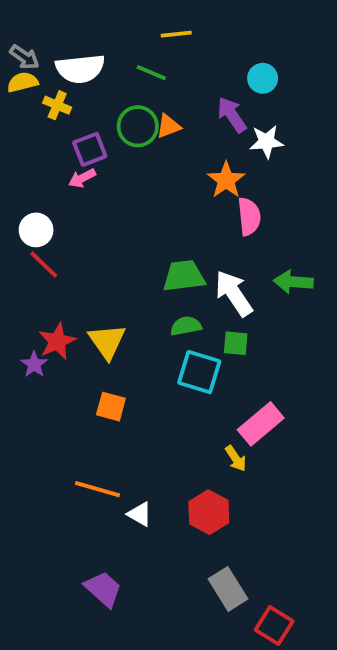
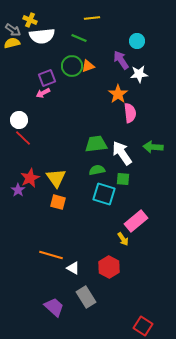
yellow cross: (57, 105) -> (30, 20), moved
orange square: (111, 407) -> (58, 202), moved
gray rectangle: (228, 589) -> (86, 297), moved

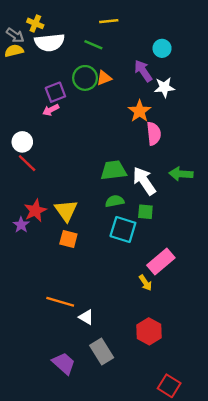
red hexagon: (109, 267) -> (149, 331), moved

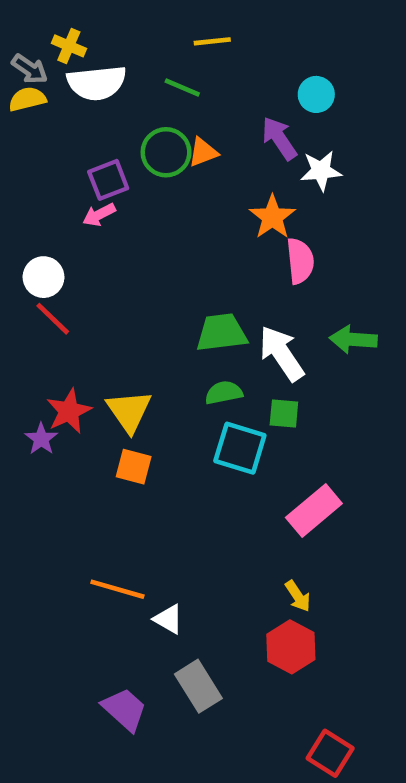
yellow arrow: (145, 283) -> (298, 596), moved

